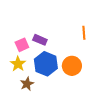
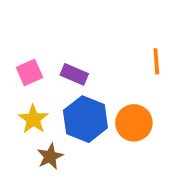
pink square: (22, 45) -> (30, 73), moved

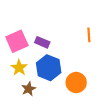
pink square: (30, 73) -> (17, 41), size x1.5
orange circle: (134, 123) -> (76, 82), moved

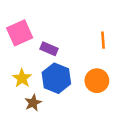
pink square: (17, 41) -> (20, 33), moved
orange circle: (76, 82) -> (97, 81), moved

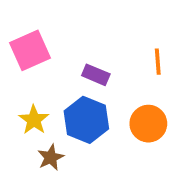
purple rectangle: (49, 49) -> (96, 75), moved

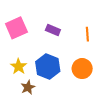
purple rectangle: (96, 75) -> (53, 30), moved

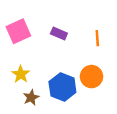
blue hexagon: (48, 66) -> (62, 87), moved

